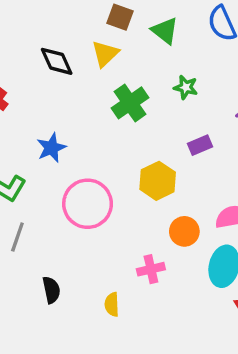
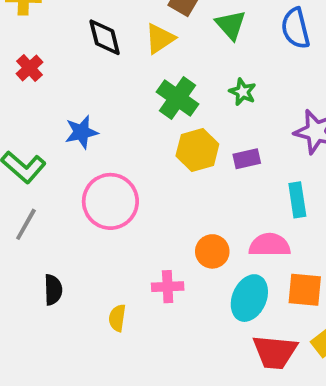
green cross: (130, 103) -> (178, 98), turned -30
yellow hexagon: (158, 181) -> (197, 150), moved

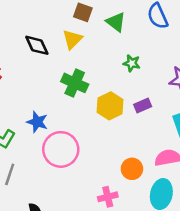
green cross: (178, 98) -> (75, 83), moved
blue star: (81, 132) -> (37, 122), moved, turned -30

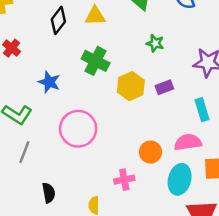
yellow triangle: (72, 39) -> (95, 16), turned 40
black diamond: (37, 45) -> (58, 20), turned 60
blue star: (37, 122) -> (49, 82), moved

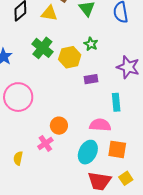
yellow hexagon: (131, 86) -> (70, 57), moved
orange circle: (150, 152) -> (59, 126), moved
pink cross: (124, 180) -> (45, 143), turned -35

